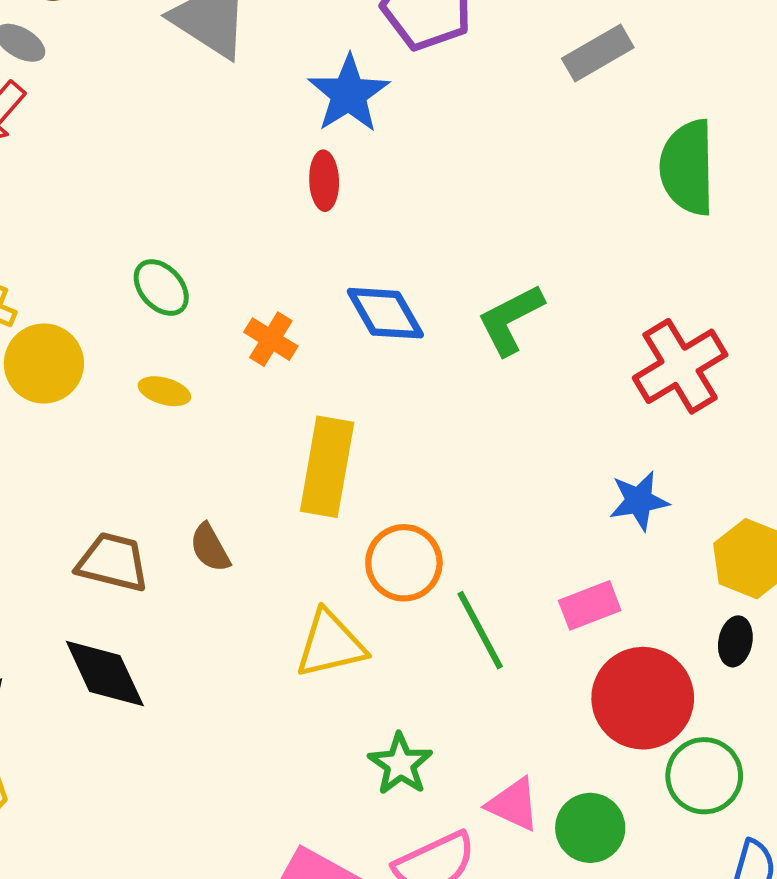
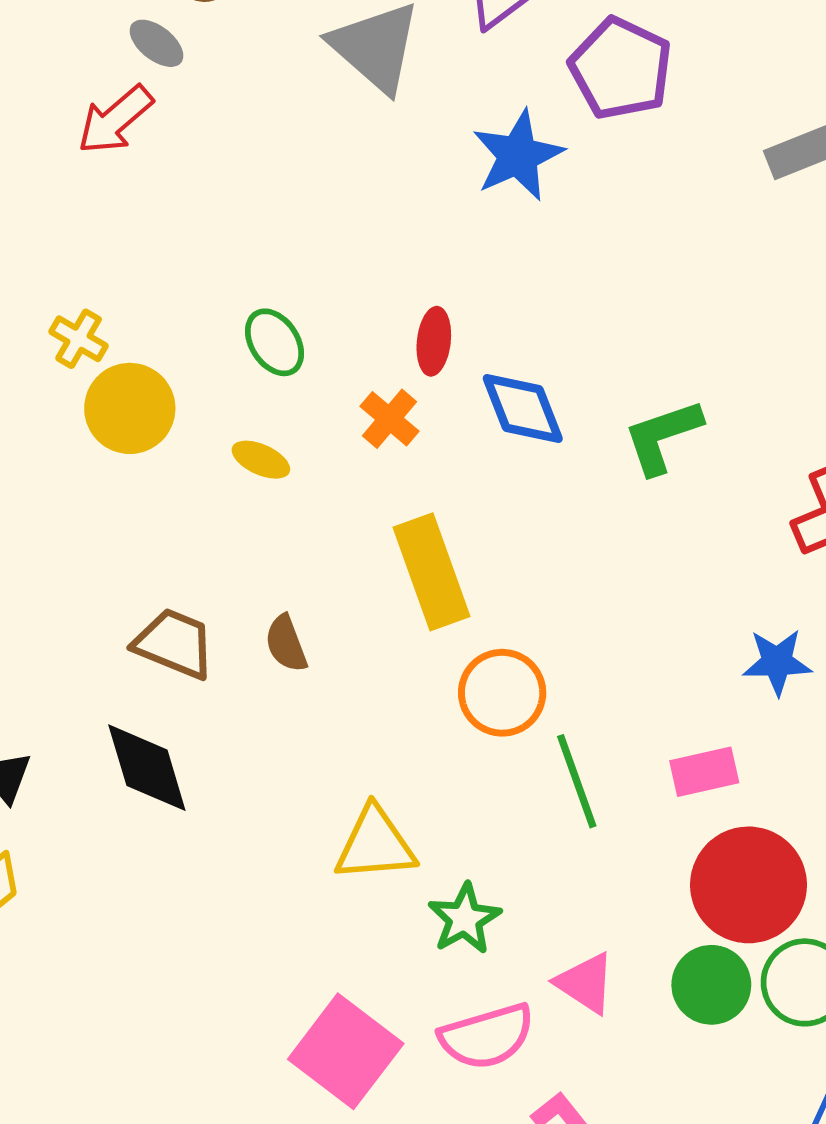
red ellipse: (324, 181) -> (434, 341), moved
yellow rectangle: (327, 467) -> (432, 572), turned -38
yellow triangle: (330, 644) -> (375, 844), moved
green circle: (590, 828) -> (711, 985), moved

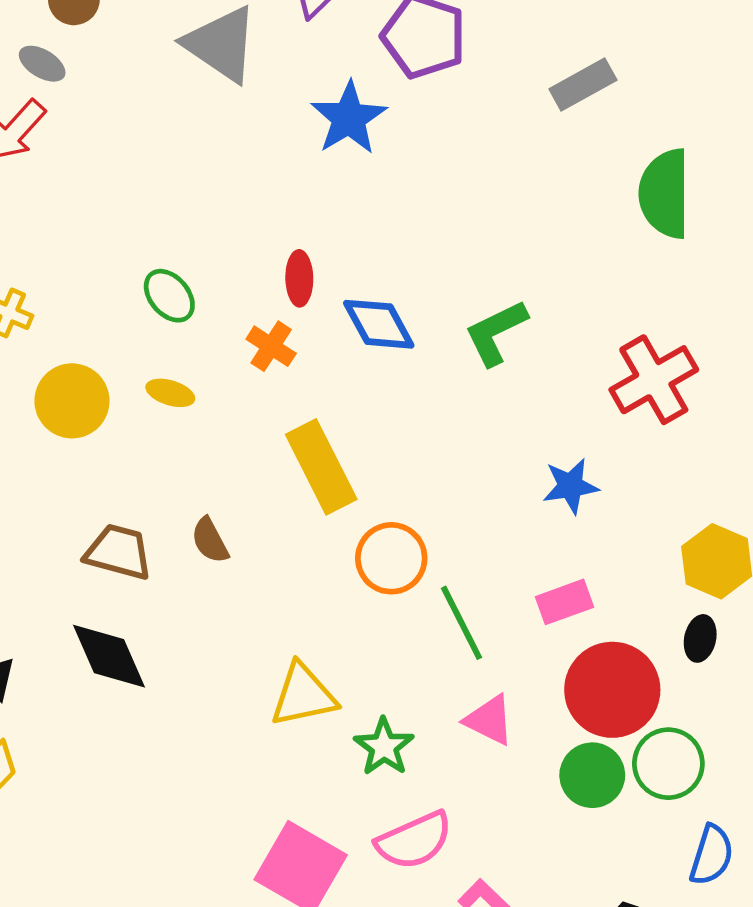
yellow circle: (130, 408) -> (72, 401), moved
blue star: (777, 662) -> (571, 486), moved
pink triangle: (585, 983) -> (489, 720), moved

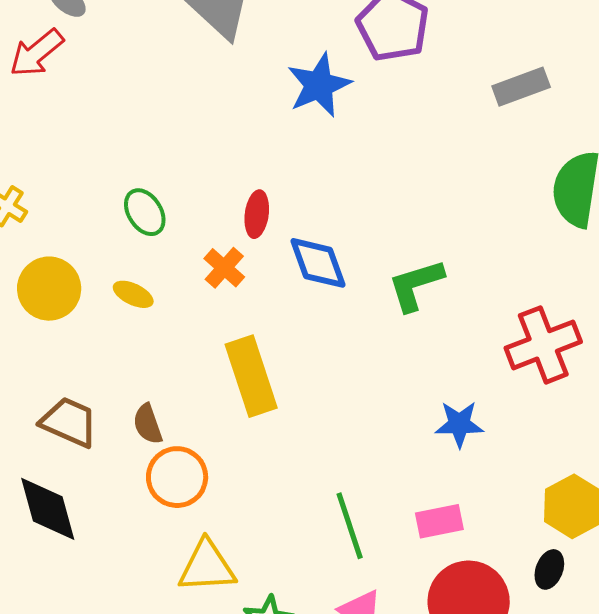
orange circle: (391, 558) -> (177, 477), moved

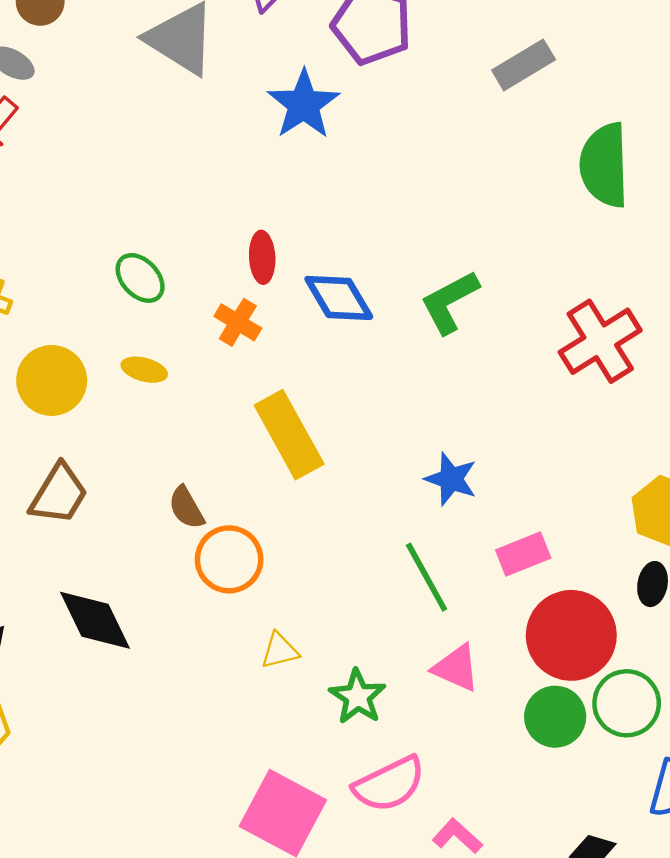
brown trapezoid: (69, 422) -> (59, 494), moved, turned 108
blue star: (459, 424) -> (451, 479), moved, turned 30
yellow triangle: (207, 567) -> (280, 651), size x0.6

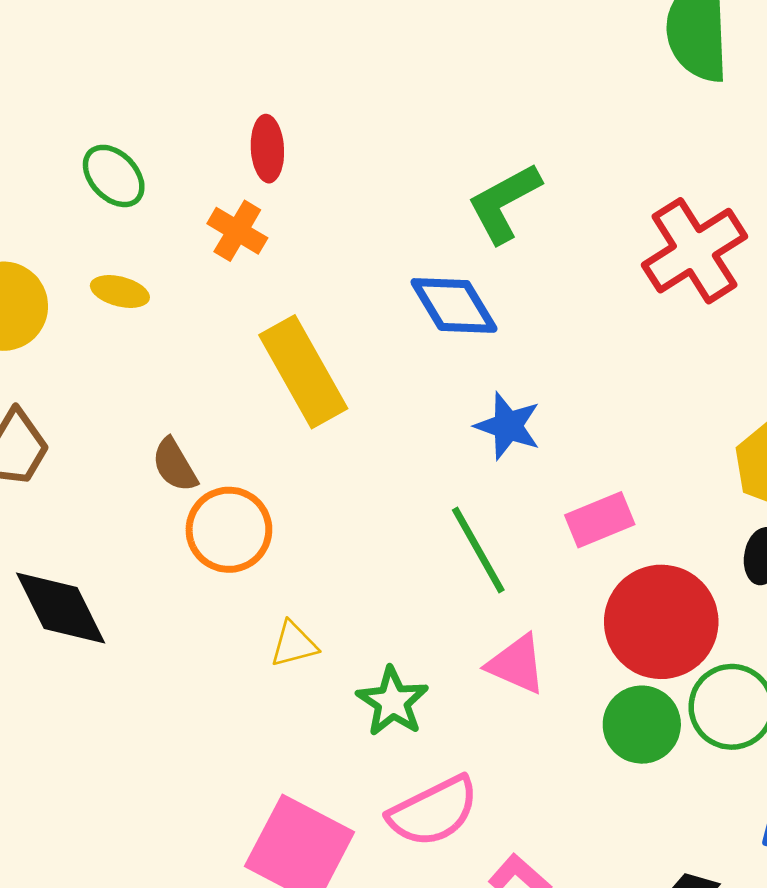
blue diamond: (339, 298) -> (454, 305), moved

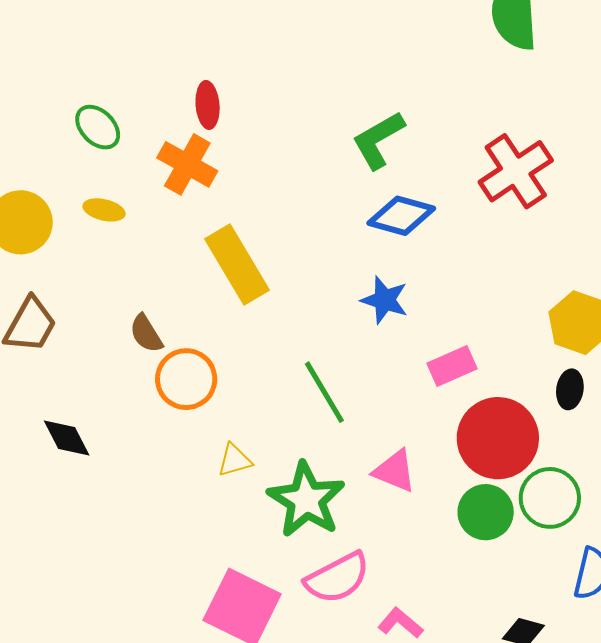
orange cross: (237, 231) -> (187, 164), size x1.4
blue diamond: (454, 305) -> (401, 216), moved, turned -42
green line: (478, 550) -> (324, 392), moved
black diamond: (61, 608) -> (67, 438), size x0.7
green star: (392, 702) -> (306, 500), size x1.5

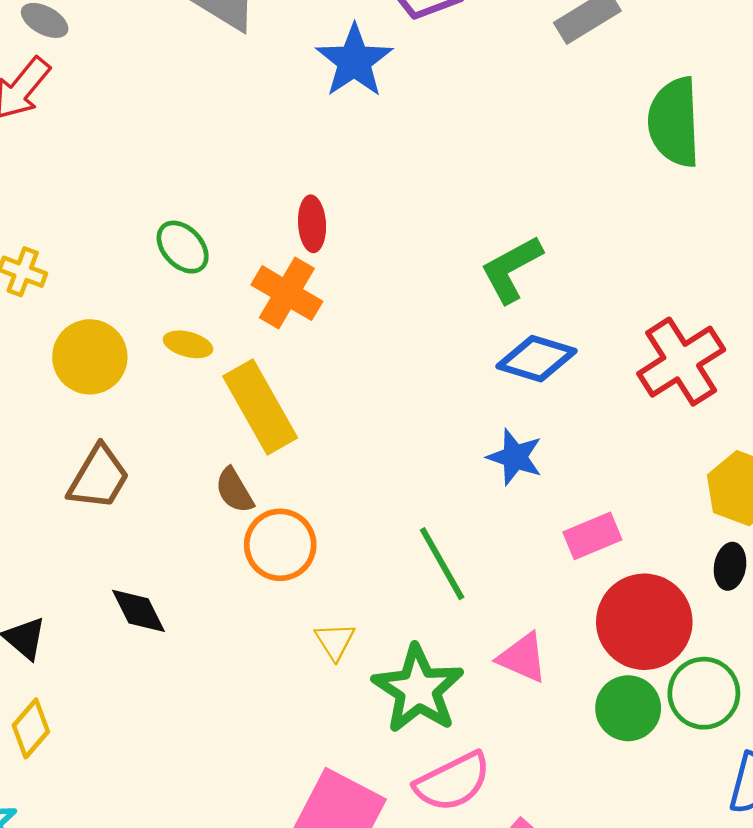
red cross: (516, 171) -> (681, 362), moved
yellow rectangle: (237, 264) -> (260, 407), moved
yellow triangle: (235, 460) -> (335, 641), turned -48

